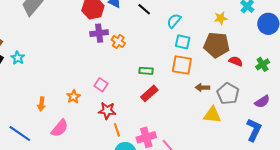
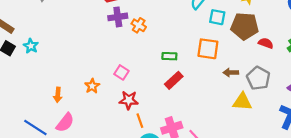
cyan square: (183, 42) -> (217, 17), moved
pink semicircle: (60, 128) -> (65, 123), moved

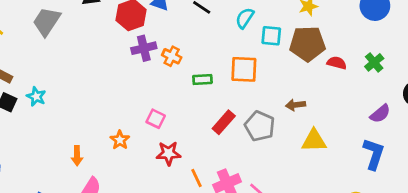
orange square: (208, 49) -> (244, 69), moved
green rectangle: (169, 56) -> (202, 79), moved
gray pentagon: (258, 78) -> (260, 126), moved
orange line: (140, 121) -> (196, 178), moved

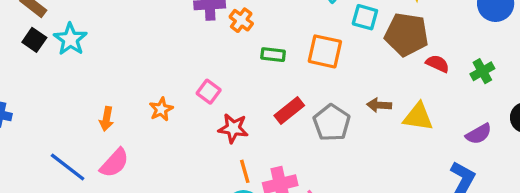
cyan star: (36, 96) -> (70, 39), size x1.4
yellow triangle: (314, 141) -> (418, 117), moved
red star: (169, 153) -> (233, 128), moved

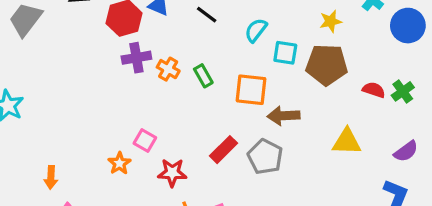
green rectangle: (273, 55) -> (203, 76), moved, turned 60
red semicircle: (437, 64) -> (374, 90), moved
brown arrow: (379, 105) -> (284, 116), moved, size x1.4
orange star: (161, 109) -> (119, 163), moved

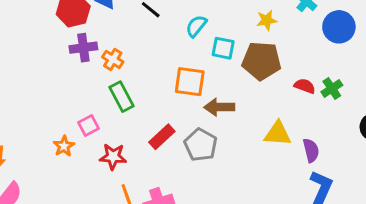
green rectangle: (203, 76) -> (121, 97), moved, size x1.4
pink square: (145, 140) -> (88, 126), turned 30
purple semicircle: (406, 151) -> (311, 150), moved, turned -70

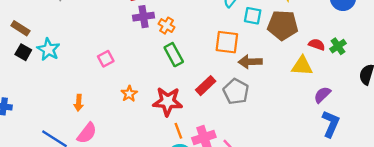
pink square: (88, 126) -> (106, 59), moved
yellow triangle: (278, 134) -> (302, 66), moved
purple semicircle: (311, 150) -> (322, 95), turned -120
red star: (113, 157) -> (168, 102), size x1.4

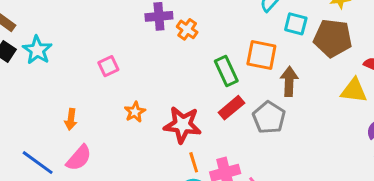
green rectangle: (174, 55) -> (226, 71), moved
brown arrow: (250, 62) -> (289, 81), turned 90

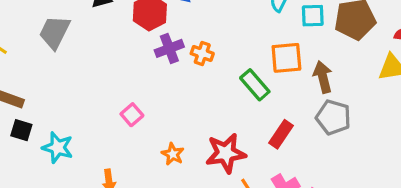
cyan star: (37, 50) -> (58, 148), moved
red rectangle: (231, 108) -> (281, 134), moved
gray pentagon: (269, 118) -> (333, 117), moved

